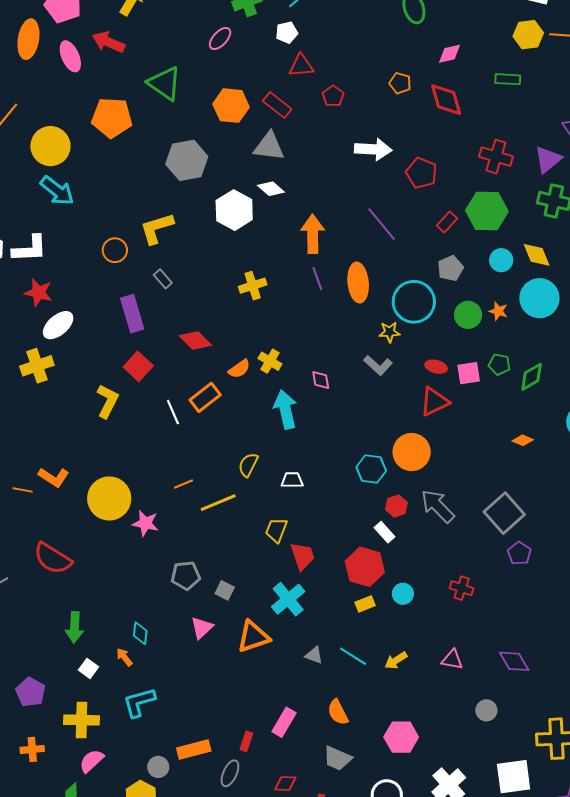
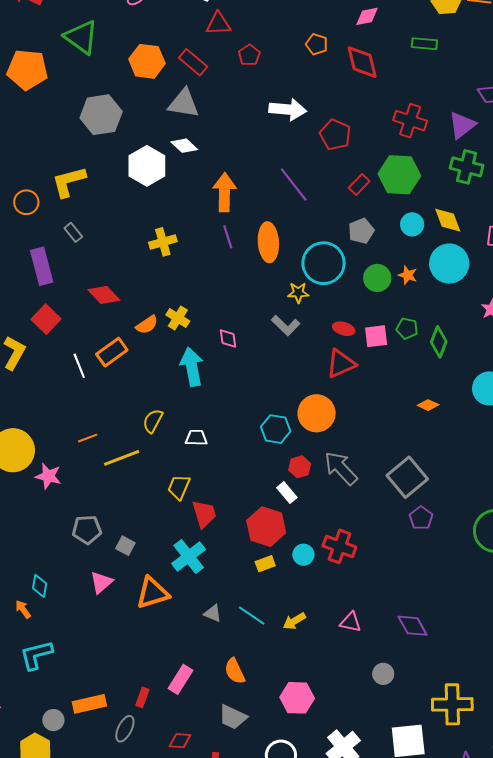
green diamond: (532, 377) -> (439, 342), turned -40
red cross: (462, 588) -> (339, 546), moved, size x1.4

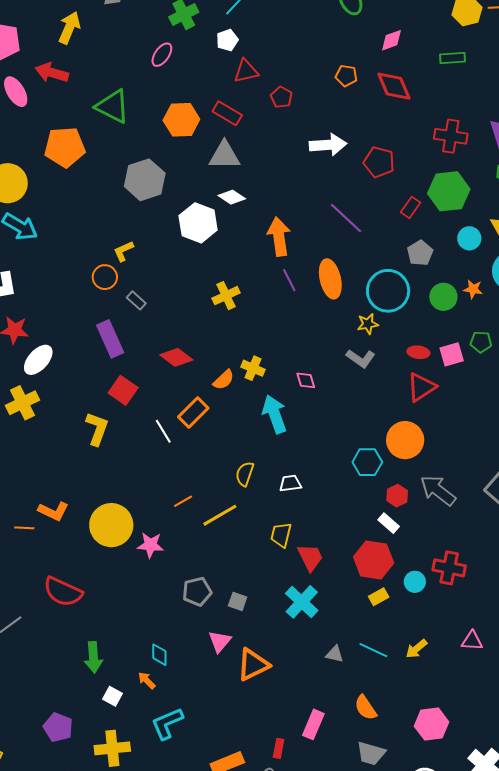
yellow L-shape: (69, 182) -> (123, 251), size x0.6
orange circle: (26, 202) -> (105, 277), moved
orange triangle: (153, 593) -> (253, 665), moved

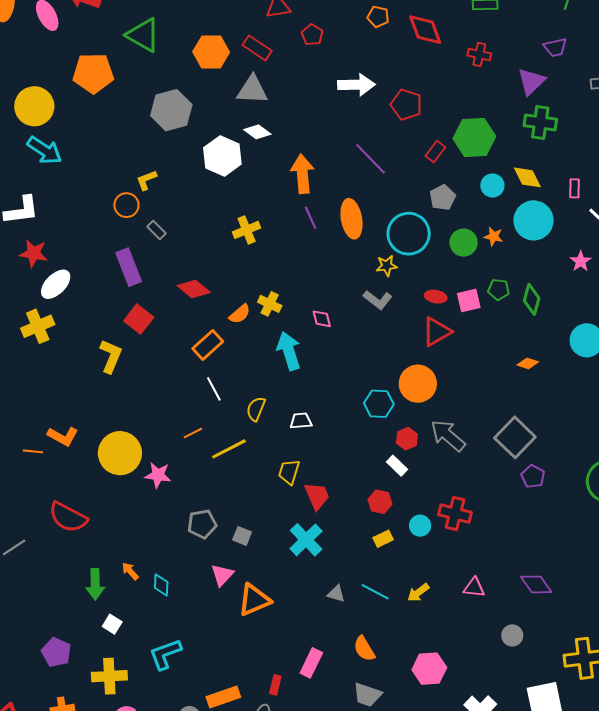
red cross: (451, 136) -> (479, 55), moved, size x0.7
white line: (163, 431) -> (214, 389), moved
red hexagon: (374, 560) -> (380, 502), size x0.6
orange arrow: (147, 680) -> (130, 571), moved

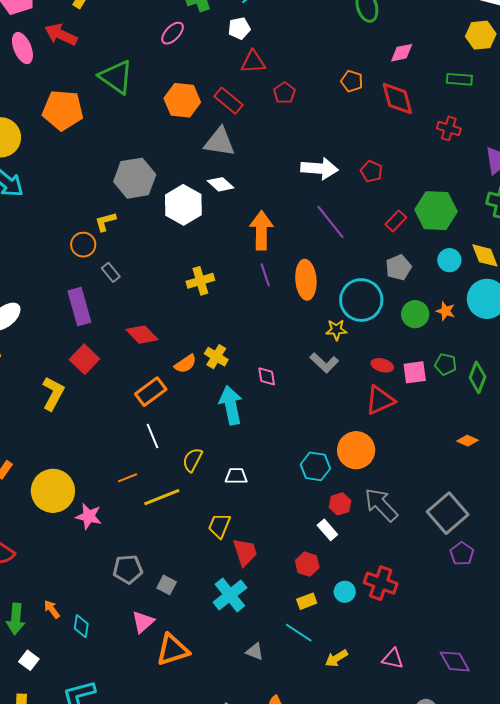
white arrow: (356, 85) -> (319, 169), moved
red pentagon: (406, 105) -> (371, 171), size x0.7
gray hexagon: (171, 110) -> (135, 178), moved
cyan line: (375, 592) -> (299, 633), moved

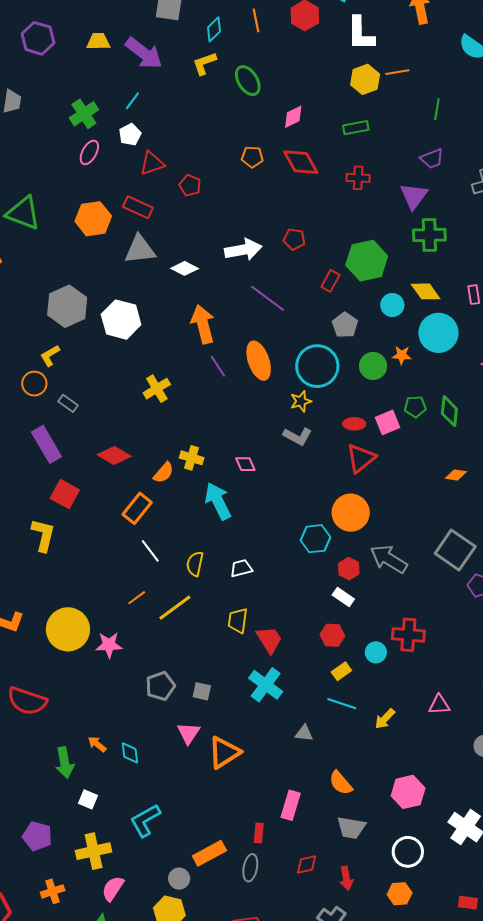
pink ellipse: (173, 33) -> (89, 152), moved
white diamond: (221, 184) -> (185, 268), moved

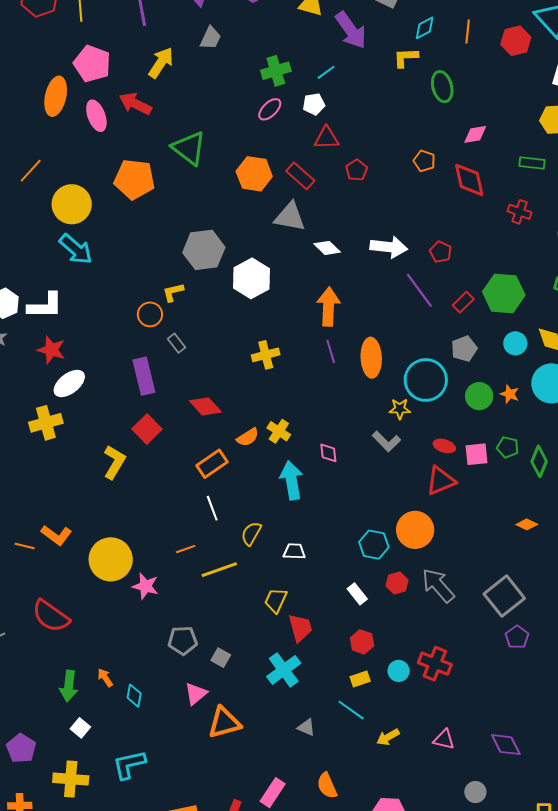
purple line: (268, 298) -> (419, 290), moved
white rectangle: (343, 597) -> (357, 594), moved

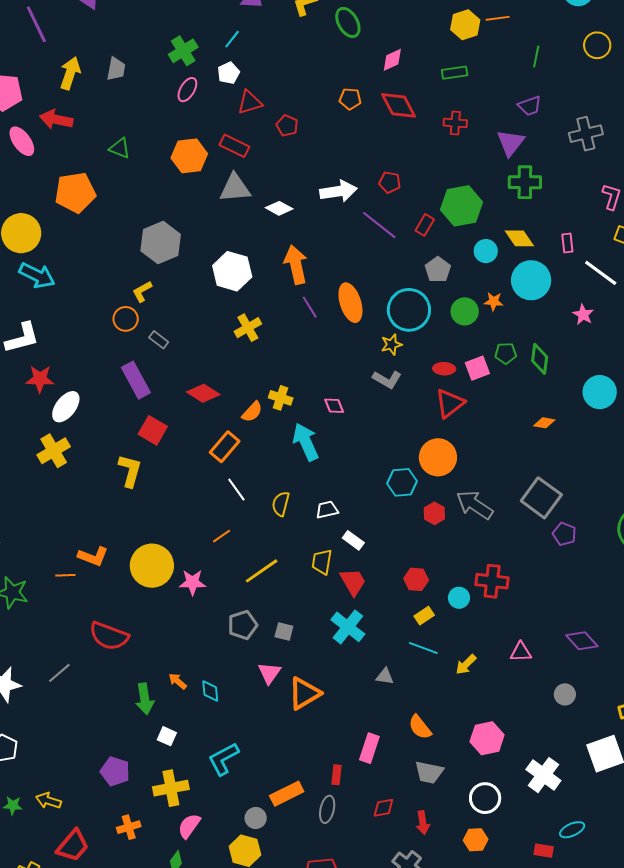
gray trapezoid: (211, 38) -> (116, 69), moved
green triangle: (189, 148) -> (120, 148), size x0.6
white hexagon: (252, 278) -> (232, 271), moved
yellow line: (219, 570) -> (262, 571), moved
white rectangle: (357, 594) -> (353, 540), moved

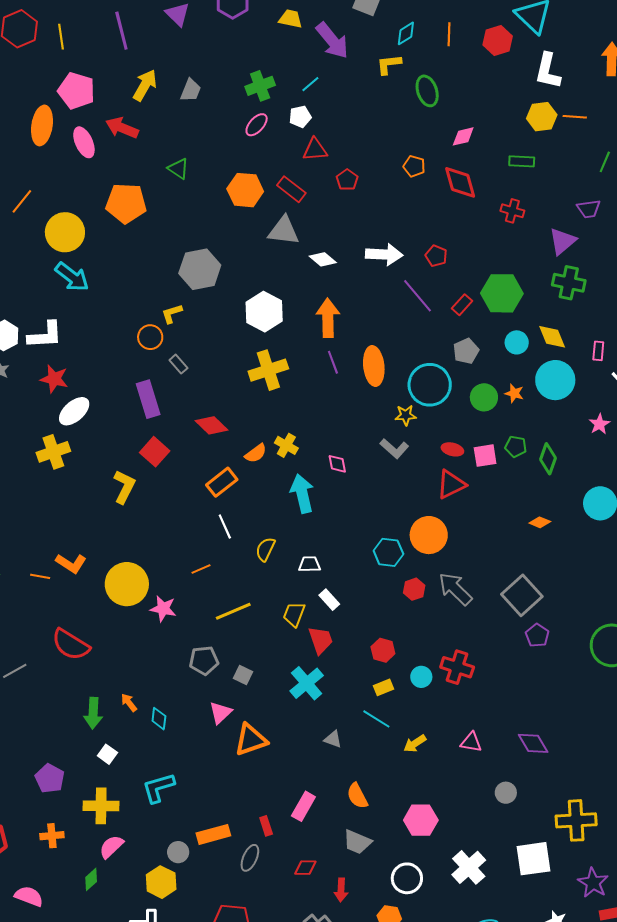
yellow cross: (248, 328) -> (268, 370), size x1.4
red rectangle: (337, 775) -> (266, 826), turned -36

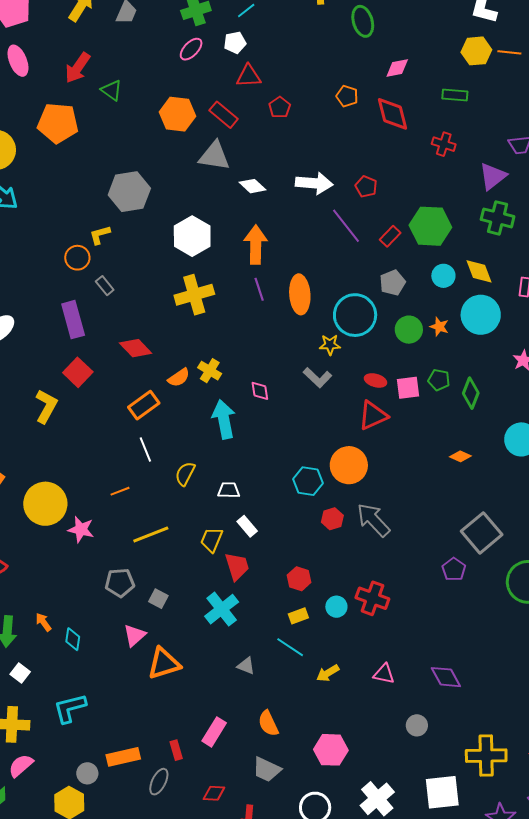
red arrow: (122, 128) -> (78, 68), moved, turned -80
gray square: (522, 595) -> (482, 533), moved

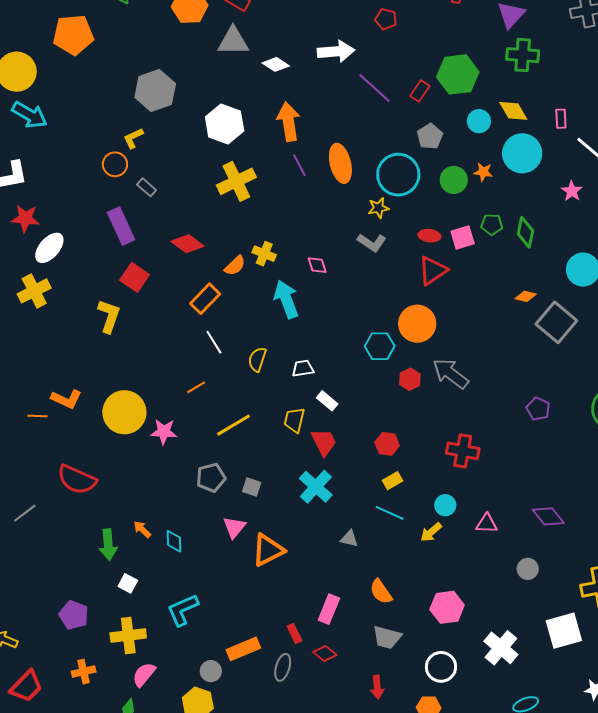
red pentagon: (366, 187) -> (386, 19), moved
gray square: (482, 533) -> (556, 322), moved
cyan circle: (336, 607) -> (445, 505), moved
red diamond: (214, 793) -> (325, 653), moved, turned 45

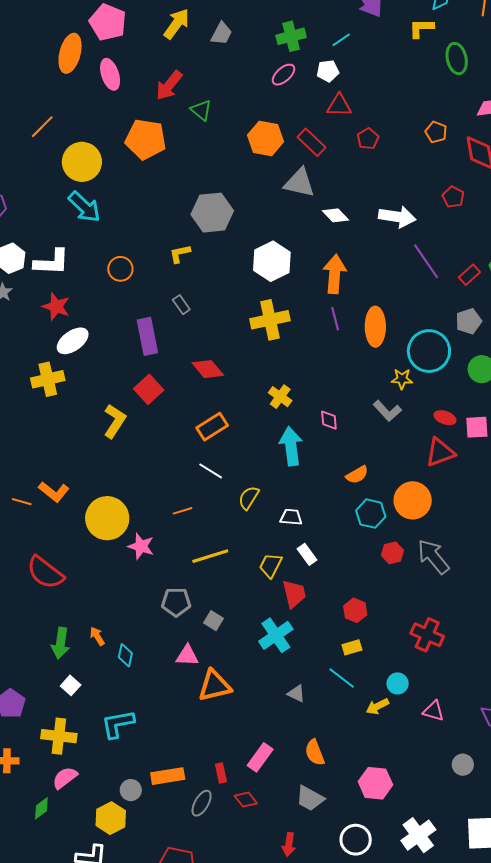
orange circle: (115, 164) -> (120, 269), moved
orange semicircle: (235, 266) -> (357, 475), moved
white line: (214, 342) -> (211, 471), turned -40
pink triangle: (234, 527) -> (187, 656), turned 40

